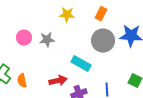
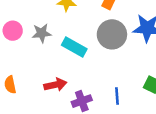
cyan rectangle: (81, 64) -> (74, 47), moved

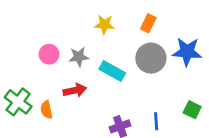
red arrow: (55, 85) -> (75, 90), moved

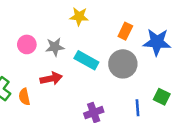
orange rectangle: (148, 23) -> (125, 31), moved
gray circle: (151, 58) -> (123, 64), moved
blue line: (156, 121) -> (137, 108), moved

